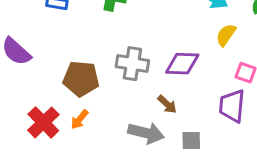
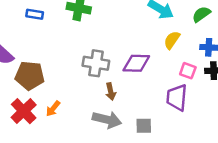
brown pentagon: (81, 79) -> (30, 76), moved
brown arrow: (167, 104) -> (111, 91), moved, turned 35

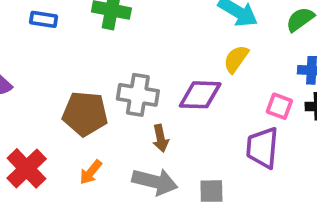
yellow semicircle: (172, 40) -> (236, 59), moved
brown pentagon: (30, 76) -> (85, 114), moved
orange arrow: (53, 109) -> (91, 172), moved

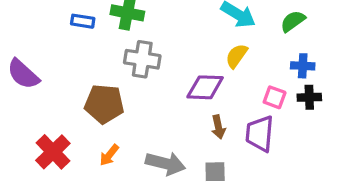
blue rectangle: (44, 19) -> (83, 21), moved
gray cross: (138, 95) -> (142, 59), moved
brown arrow: (161, 138) -> (218, 127), moved

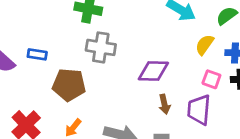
blue rectangle: (83, 21) -> (37, 54), moved
yellow semicircle: (237, 56) -> (205, 45), moved

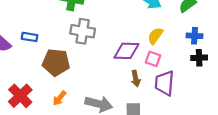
yellow semicircle: (205, 45) -> (155, 36), moved
pink square: (211, 79) -> (153, 59), moved

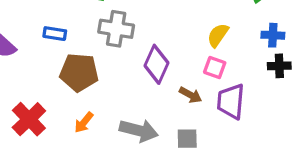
blue rectangle: (29, 37) -> (55, 34), moved
purple diamond: (126, 51) -> (157, 64), moved, turned -68
brown arrow: (136, 79) -> (190, 95), turned -49

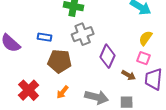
gray cross: (116, 29) -> (83, 34), turned -30

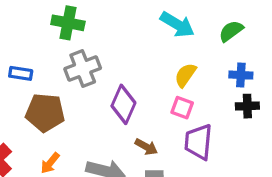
brown arrow: (129, 75) -> (146, 147), moved

